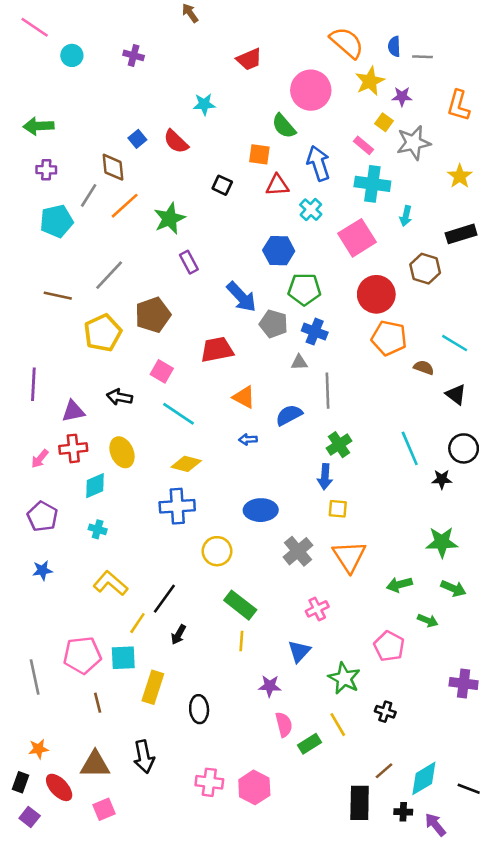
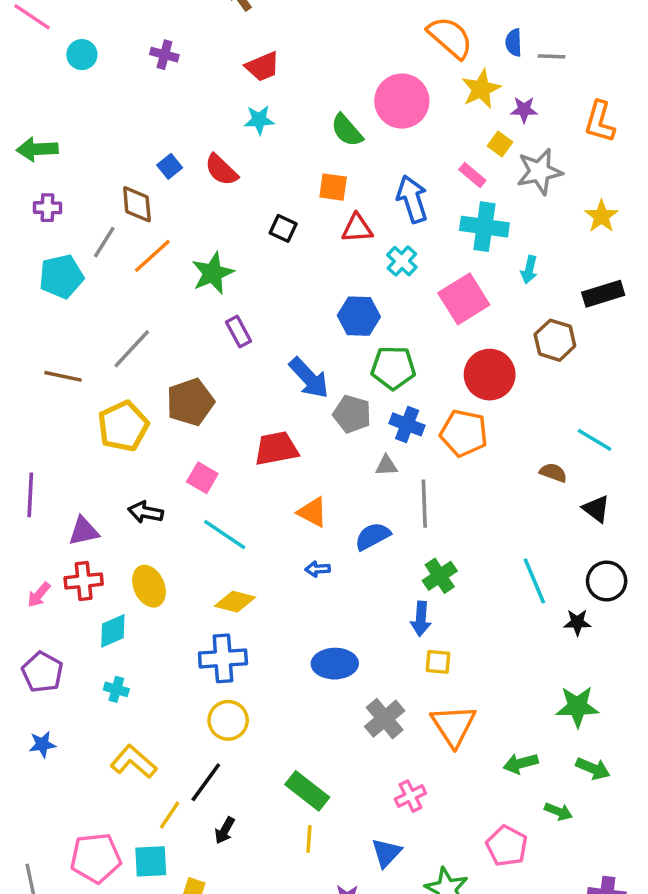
red trapezoid: (249, 59) -> (263, 67), moved
green semicircle: (284, 126) -> (347, 130), moved
orange pentagon: (389, 338) -> (464, 433), moved
yellow circle: (217, 551) -> (228, 720), moved

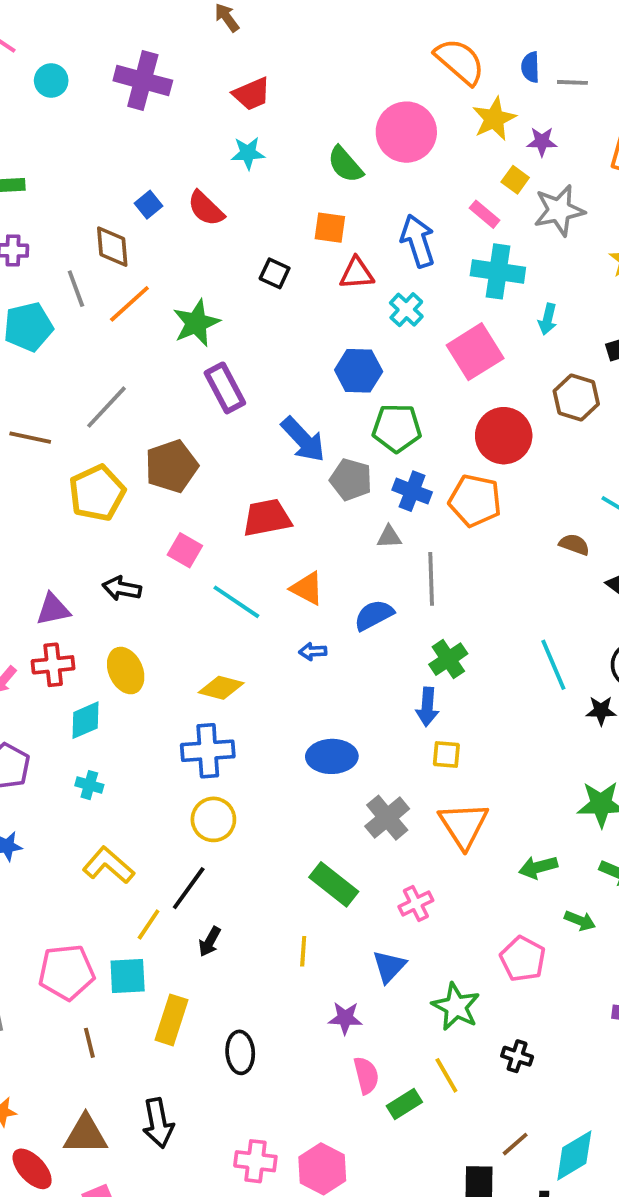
purple cross: (164, 55) -> (143, 81), size x1.8
gray line: (104, 242) -> (76, 289), turned -52
purple rectangle: (238, 332) -> (225, 388), size x1.4
cyan line: (225, 535) -> (236, 602), moved
green rectangle: (307, 791) -> (334, 884), moved

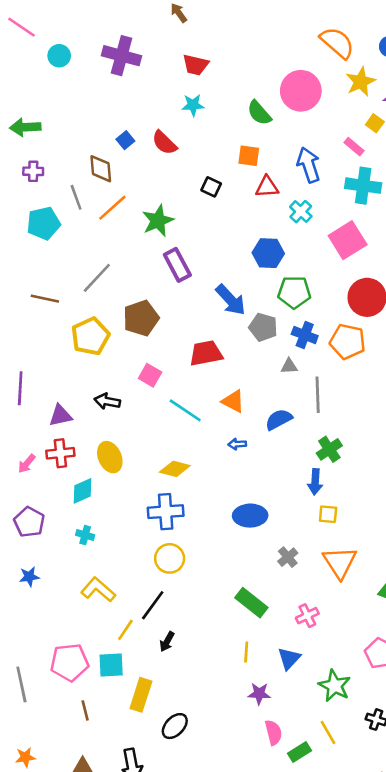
red trapezoid: (252, 94) -> (196, 65), turned 36
gray cross: (387, 818) -> (288, 557), size x0.7
yellow line: (303, 951) -> (246, 652), moved
black ellipse: (240, 1052) -> (175, 726), moved, turned 48

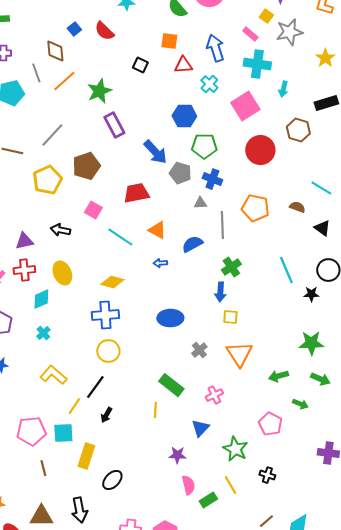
orange pentagon: (348, 341) -> (255, 208), moved
cyan cross: (85, 535) -> (43, 333), turned 32
yellow line: (246, 652) -> (155, 410), moved

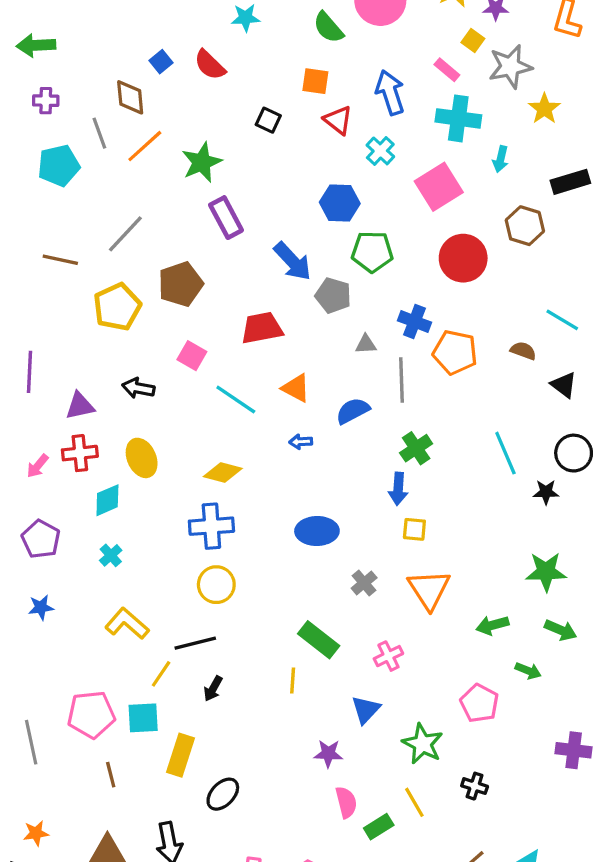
yellow star: (325, 58) -> (544, 109), moved
red triangle: (183, 65) -> (338, 120), turned 42
blue cross: (212, 179) -> (414, 321), moved
black line: (95, 387) -> (195, 643), turned 40

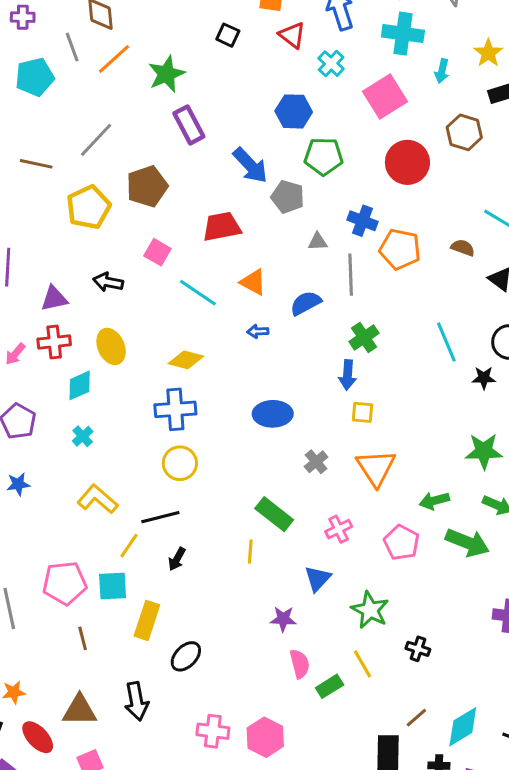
yellow star: (544, 109) -> (488, 53), moved
green arrow: (528, 671) -> (467, 543), size x1.8
pink pentagon: (479, 703) -> (401, 543), moved

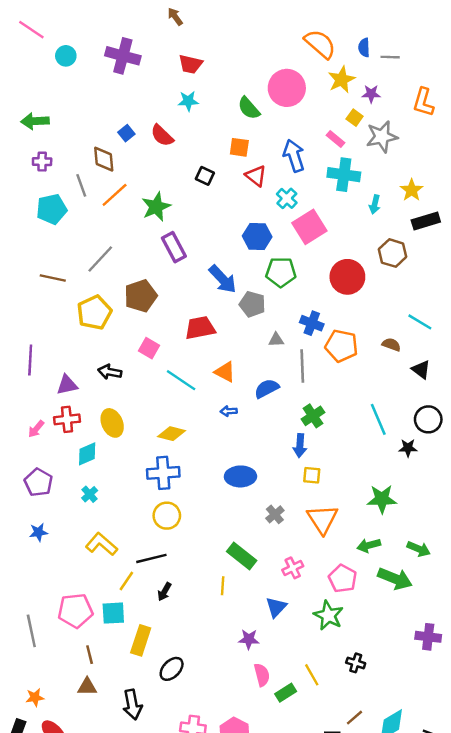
pink square: (385, 96) -> (309, 227), moved
green star: (484, 451) -> (382, 499), moved
green star: (370, 610) -> (328, 615), moved
brown triangle: (80, 710) -> (87, 687), moved, size x0.7

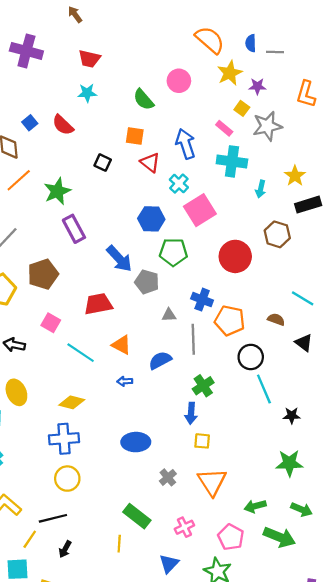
pink circle: (287, 88) -> (179, 81), size x0.7
black circle: (428, 419) -> (251, 357), moved
green star: (382, 499) -> (289, 463), moved

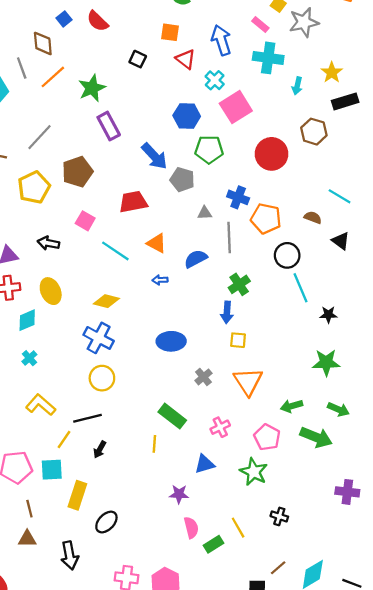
blue cross: (64, 439) -> (99, 338), turned 32
blue triangle: (169, 564) -> (205, 464), turned 30

